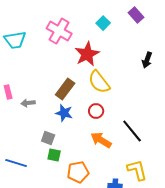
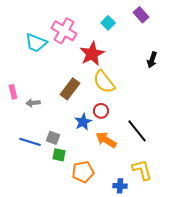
cyan trapezoid: (15, 40) -> (36, 43), moved, turned 30
blue star: (64, 113) -> (83, 122), moved, turned 30
blue line: (16, 163) -> (30, 142), moved

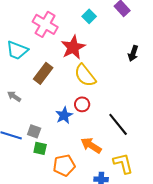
cyan trapezoid: (36, 43) -> (17, 50), moved
brown rectangle: (70, 89) -> (43, 73), moved
gray arrow: (33, 103) -> (14, 96), turned 40
orange arrow: (106, 140) -> (91, 145), moved

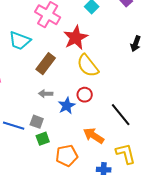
gray arrow: (14, 96) -> (46, 94), moved, turned -32
green square: (40, 148) -> (43, 139), turned -32

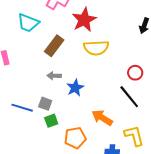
yellow semicircle: (88, 66) -> (96, 48), turned -55
red circle: (85, 95) -> (135, 73), moved

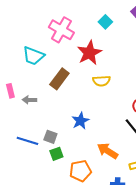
yellow semicircle: (96, 48) -> (101, 81), size x0.7
gray arrow: (54, 76) -> (29, 100), moved

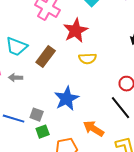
cyan trapezoid: (33, 56) -> (17, 47), moved
blue star: (80, 121) -> (67, 99), size x1.4

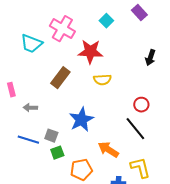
red star: (76, 31) -> (90, 52), turned 30
cyan trapezoid: (17, 47) -> (31, 44), moved
gray arrow: (16, 78) -> (30, 108), moved

